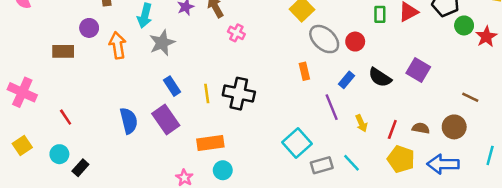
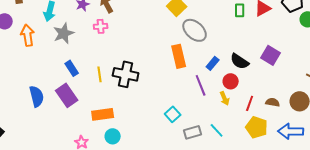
pink cross: (236, 33) -> (101, 26), moved, turned -32
red circle: (355, 42) -> (231, 81), moved
orange rectangle: (304, 71) -> (179, 56), size x1.6
cyan square: (297, 143) -> (173, 114), size x0.7

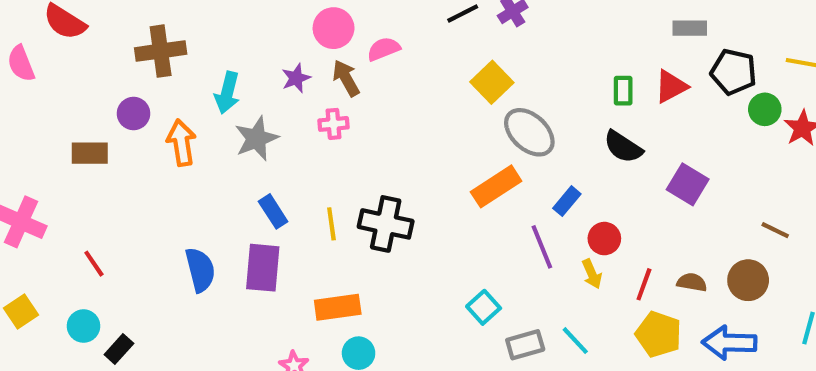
orange rectangle: (179, 56) -> (496, 186), turned 70
black semicircle: (240, 61) -> (623, 147), moved
purple rectangle: (67, 95) -> (263, 268), turned 40

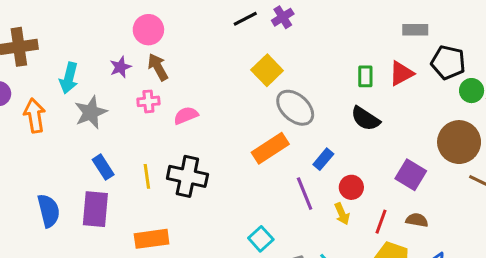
pink semicircle: (384, 49) -> (186, 115), moved
purple square: (688, 184) -> (411, 175), moved
brown circle: (748, 280) -> (459, 142), moved, size x1.4

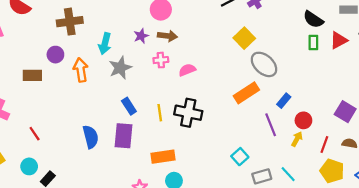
brown arrow: (158, 67) -> (167, 36), turned 126
black semicircle: (365, 119) -> (313, 19), moved
yellow arrow: (342, 214) -> (297, 139), turned -128

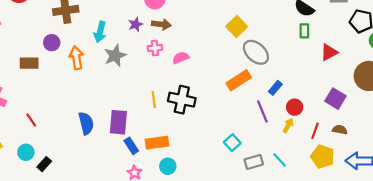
red triangle: (339, 40) -> (329, 52), moved
blue rectangle: (129, 106) -> (131, 146), moved

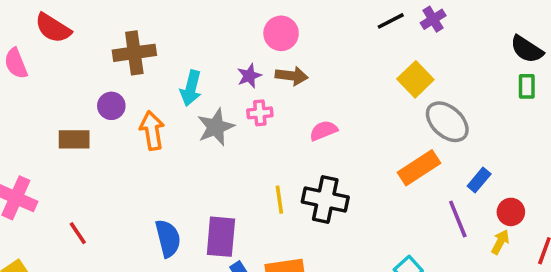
pink cross: (155, 48) -> (260, 113), moved

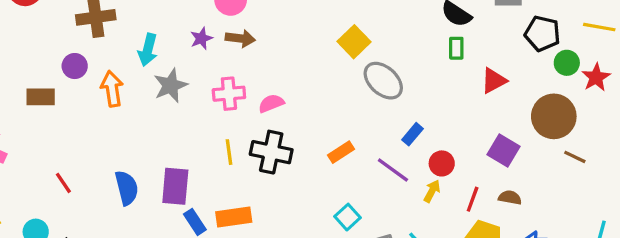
pink cross: (260, 113) -> (229, 94), moved, size x1.4
pink semicircle: (323, 131) -> (271, 103), moved
orange rectangle: (419, 168) -> (341, 152), moved, size x0.7
purple line: (458, 219) -> (393, 170), turned -32
red line: (78, 233) -> (63, 183), moved

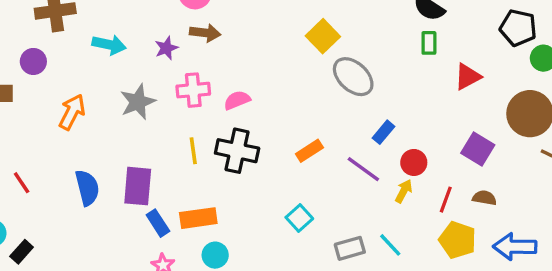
purple star: (201, 38) -> (166, 48), moved
cyan arrow: (148, 50) -> (109, 45), turned -92
gray star: (170, 86) -> (138, 102), moved
orange arrow: (112, 89) -> (72, 112), moved, turned 36
cyan square: (348, 217) -> (299, 218), moved

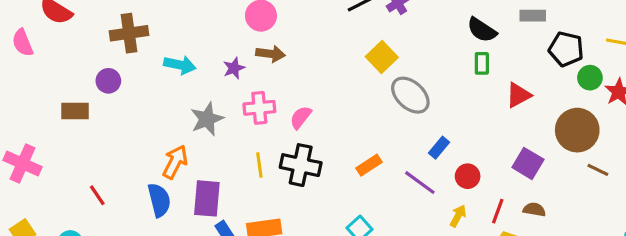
pink semicircle: (237, 100) -> (301, 117), turned -30
orange arrow: (72, 112) -> (175, 162), moved
yellow arrow: (404, 191) -> (458, 216), moved

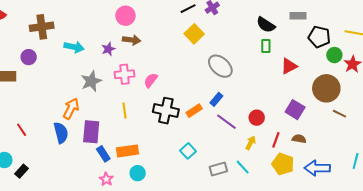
yellow square: (382, 57) -> (194, 34), moved
blue rectangle: (439, 148) -> (216, 99), moved
black cross: (301, 165) -> (166, 111), moved

